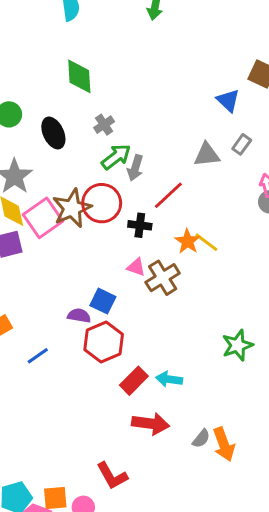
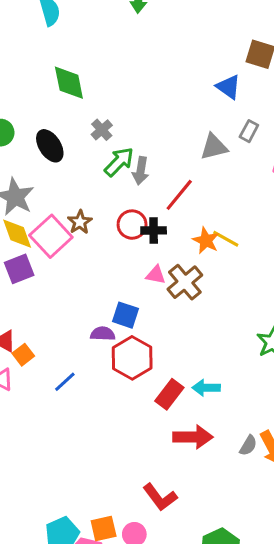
red circle: (102, 203) -> (132, 225), moved, size x0.7
brown star: (72, 208) -> (80, 222), size x0.6

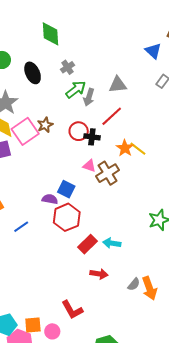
gray triangle: (214, 147) -> (118, 85), moved
red arrow: (193, 437) -> (99, 274), size x0.7

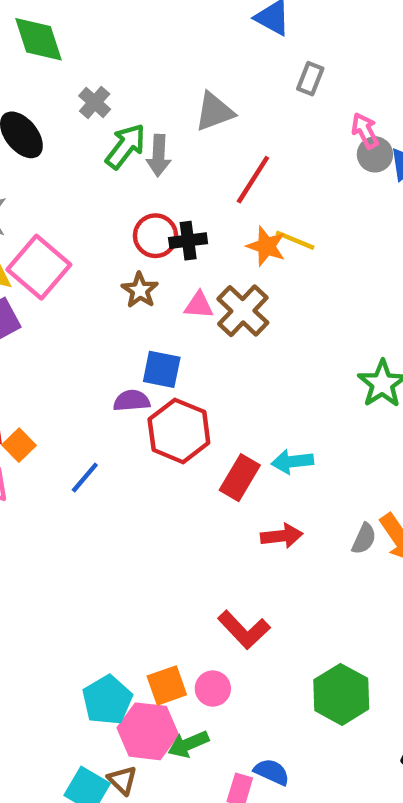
red line: (112, 116) -> (253, 180), moved
brown star: (45, 125) -> (140, 290), moved

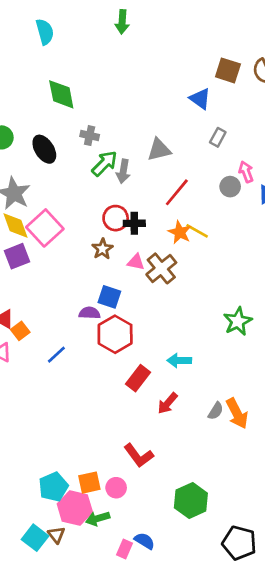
gray cross: (95, 102) -> (90, 136), turned -36
gray circle: (375, 154) -> (230, 187), moved
red rectangle: (240, 478) -> (138, 378), moved
red arrow: (282, 536) -> (168, 403), turned 130

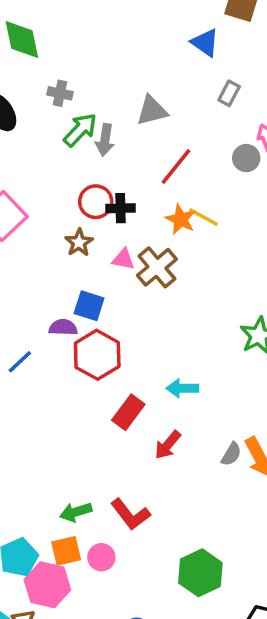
blue line: (56, 355) -> (20, 362), moved
green arrow: (98, 519) -> (76, 512), moved

